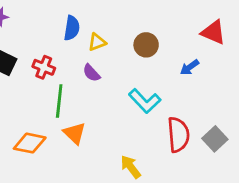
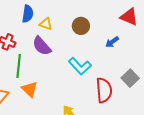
yellow triangle: (97, 42) -> (46, 24), turned 40
purple semicircle: (91, 73) -> (42, 46), size x1.5
gray square: (215, 139) -> (130, 78), moved

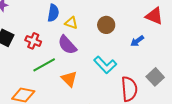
green line: (19, 66) -> (44, 65), turned 55
orange triangle: (30, 89) -> (69, 79), moved

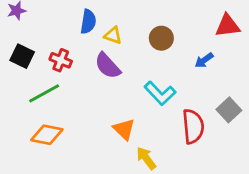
red triangle: (154, 16) -> (228, 26), turned -30
green line: (44, 65) -> (44, 93), moved
orange triangle: (69, 79) -> (124, 129), moved

